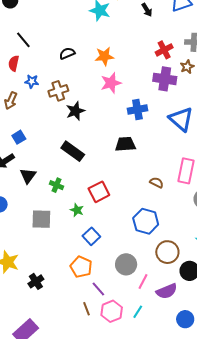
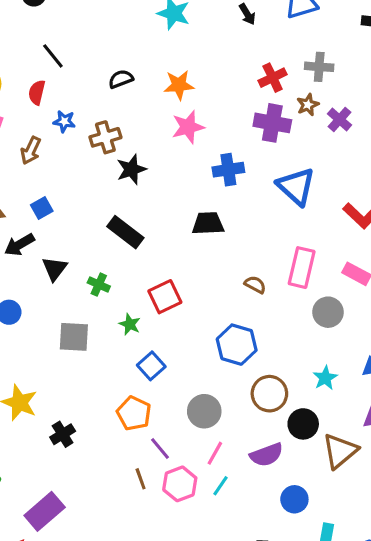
pink line: (143, 281) -> (215, 453), moved

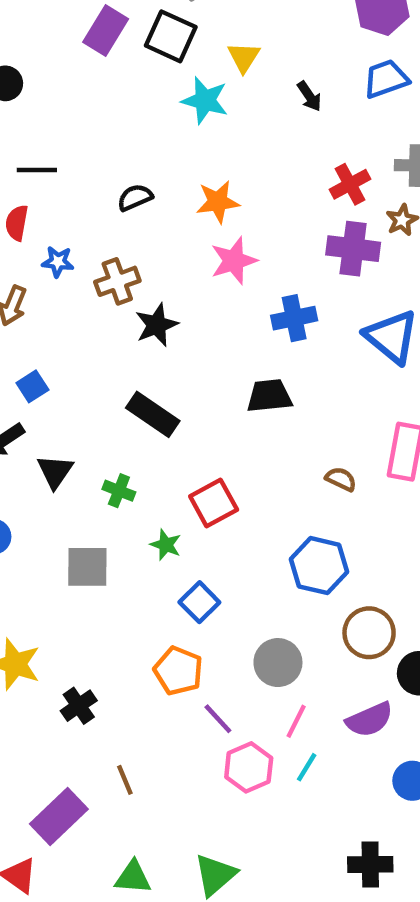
black line: (53, 56) -> (37, 170), turned -48
brown line: (141, 479) -> (125, 780), moved

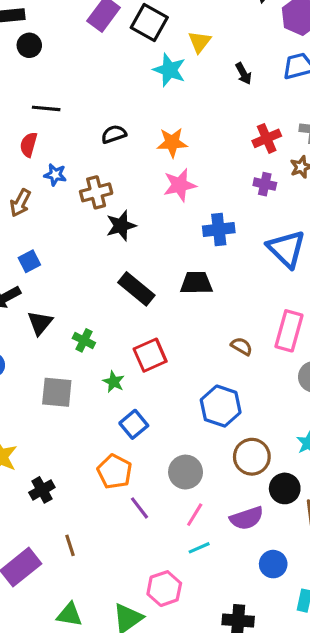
purple cross: (353, 249) -> (265, 184), size x0.6
black rectangle: (153, 414) -> (136, 289), moved
pink hexagon: (249, 767) -> (164, 589), moved
cyan line: (307, 767) -> (199, 548), turned 30

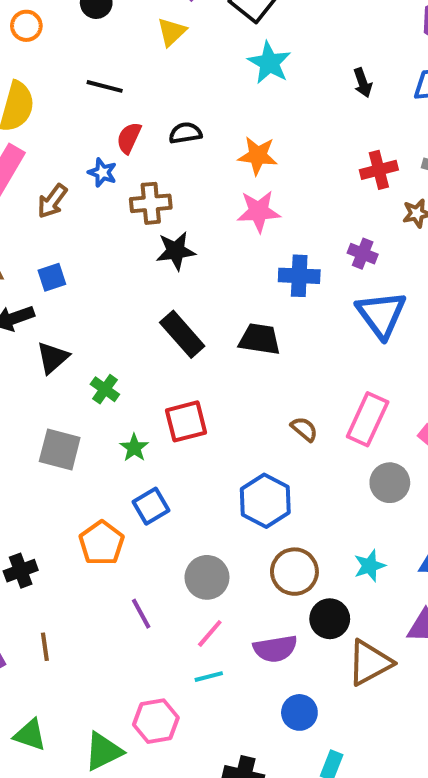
yellow triangle: (200, 42) -> (172, 32), moved
red semicircle: (29, 145) -> (129, 138), moved
purple cross: (265, 184) -> (363, 254), moved
orange pentagon: (115, 472) -> (102, 543), moved

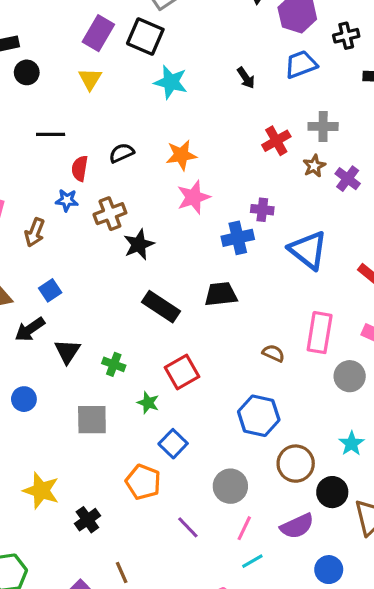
purple cross: (363, 254) -> (262, 210), moved

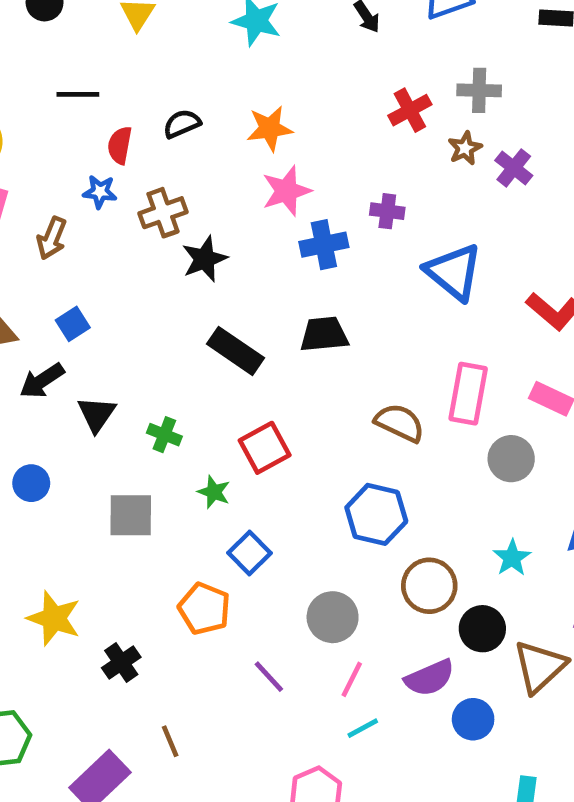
blue cross: (238, 238) -> (324, 245), moved
brown semicircle: (273, 353) -> (400, 423), size x1.5
blue circle: (329, 570) -> (473, 719), moved

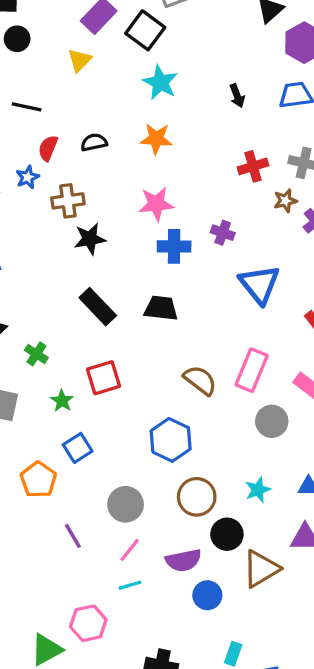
orange star: (270, 128) -> (156, 139), moved
blue star: (100, 192) -> (28, 177), turned 30

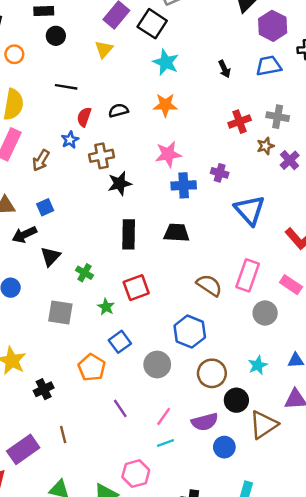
black rectangle: (98, 307) -> (129, 234), turned 48
gray circle: (126, 504) -> (157, 364), moved

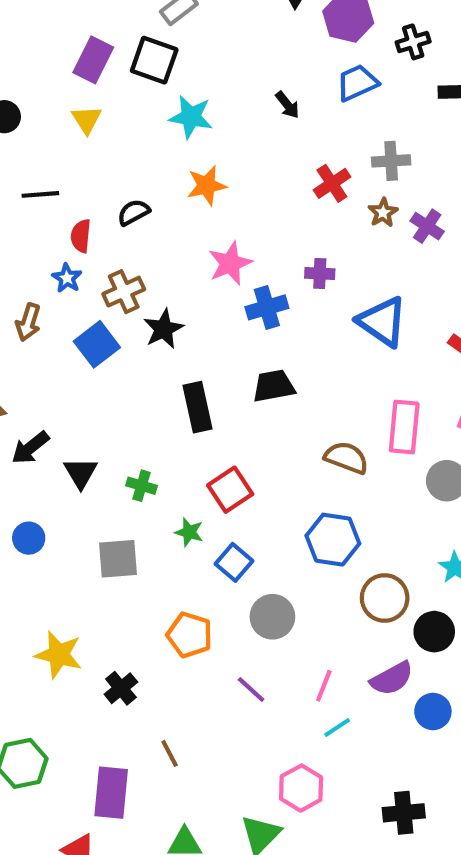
blue square: (45, 207) -> (97, 344), moved, size x1.5
blue square: (120, 342) -> (234, 562), moved
gray circle: (157, 364) -> (272, 617), moved
purple rectangle: (23, 449) -> (111, 793), turned -36

